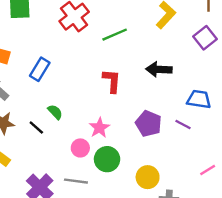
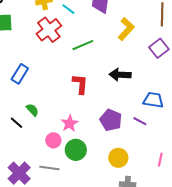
pink line: (208, 170) -> (160, 160), turned -48
yellow circle: (148, 177) -> (118, 158), moved

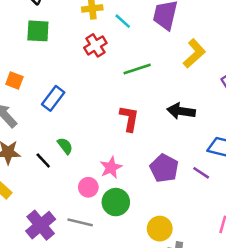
red cross: (49, 30) -> (95, 45), size x0.7
yellow circle: (118, 158) -> (160, 229), moved

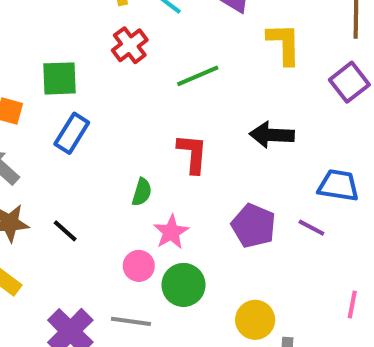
green square: (38, 31) -> (60, 78), moved
yellow L-shape: (194, 53) -> (284, 44), turned -44
green semicircle: (65, 146) -> (142, 192), moved, turned 60

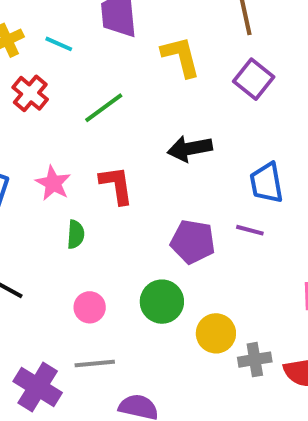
blue trapezoid: (338, 185) -> (267, 183), turned -96
pink star: (171, 232) -> (53, 183), moved
green circle: (183, 285) -> (162, 302), moved

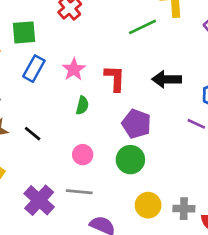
green line: (104, 108) -> (142, 27), moved
black arrow: (190, 149) -> (167, 79), moved
purple pentagon: (193, 242) -> (136, 124), moved
yellow circle: (216, 333) -> (148, 205), moved

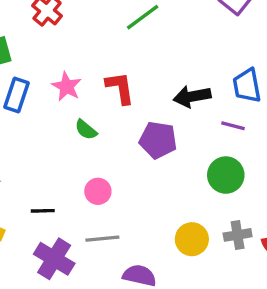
black arrow: (167, 79) -> (192, 96), moved
green semicircle: (82, 105) -> (86, 130), turned 126
black line: (33, 134) -> (43, 211), moved, turned -30
green circle: (130, 160) -> (226, 175), moved

